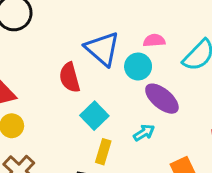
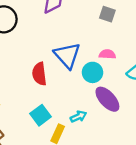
cyan square: (94, 116) -> (41, 115), moved
cyan arrow: (144, 133) -> (78, 117), moved

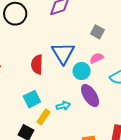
gray square: (107, 14) -> (97, 32), moved
pink semicircle: (107, 54) -> (97, 58), turned -40

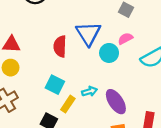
purple ellipse: (90, 96) -> (116, 102), moved
cyan square: (32, 99) -> (55, 85), turned -36

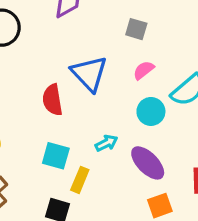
cyan circle: (109, 53) -> (151, 111), moved
cyan arrow: (89, 91) -> (106, 143), moved

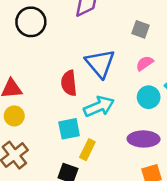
cyan arrow: (106, 143) -> (99, 107), moved, size x1.6
cyan square: (56, 156) -> (69, 129), turned -30
purple ellipse: (148, 163) -> (144, 139), turned -48

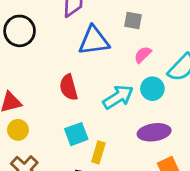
blue triangle: (100, 63) -> (94, 41), moved, turned -48
cyan arrow: (99, 107) -> (118, 97), moved

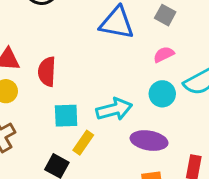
red semicircle: (69, 87) -> (47, 72), moved
cyan arrow: (118, 97) -> (114, 109), moved

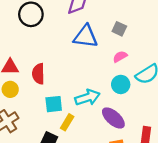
purple ellipse: (149, 141) -> (113, 118), turned 35

